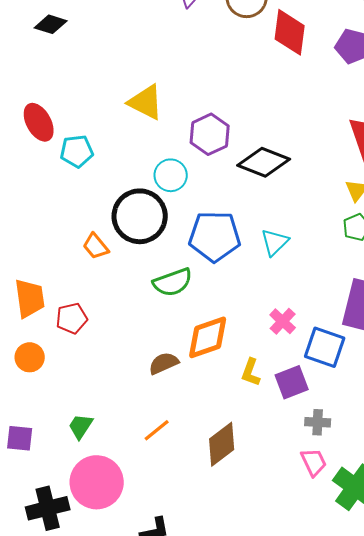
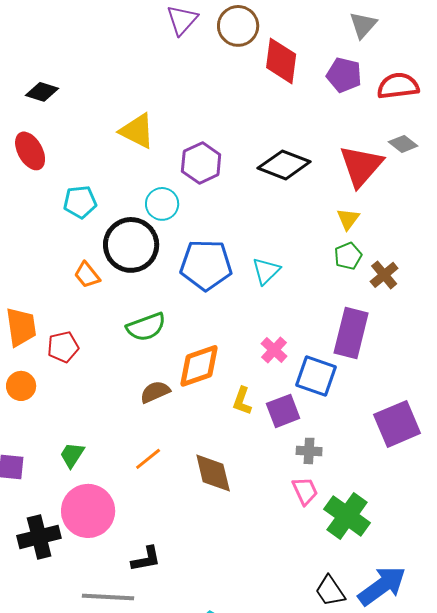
black diamond: (51, 24) -> (42, 92), moved
cyan pentagon: (77, 151) -> (80, 202), moved
black diamond: (264, 162) -> (284, 165), moved
green semicircle: (173, 282) -> (146, 327), moved
brown diamond: (222, 444) -> (213, 473), turned -66

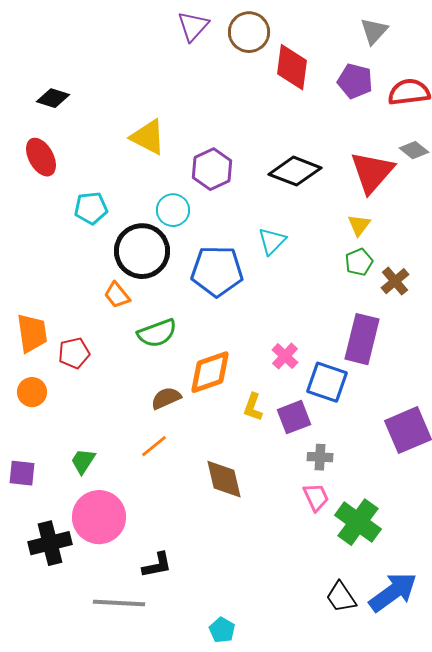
cyan triangle: (266, 271) -> (272, 241), moved
orange trapezoid: (87, 275) -> (117, 295), moved
orange line: (148, 459) -> (154, 446), moved

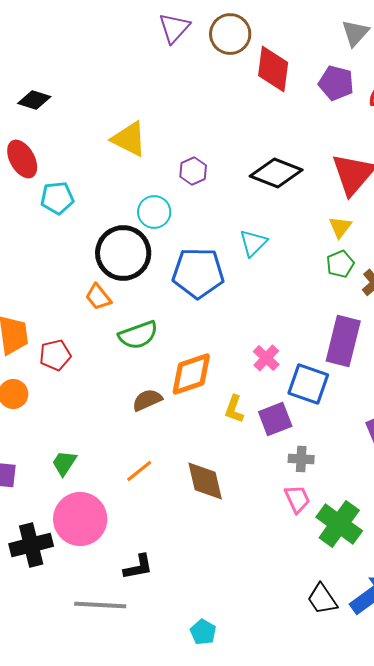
purple hexagon: (212, 169) -> (193, 171), size x0.7
cyan pentagon: (91, 208) -> (57, 198), moved
orange line: (154, 446) -> (139, 471), moved

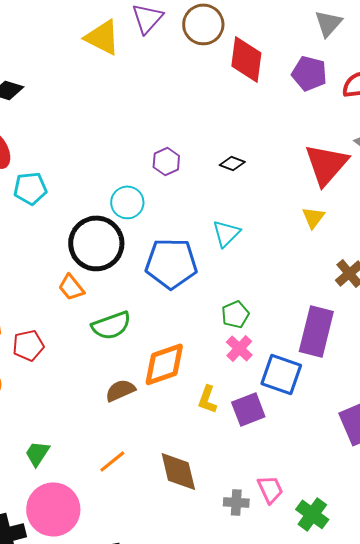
yellow triangle: (129, 139) -> (102, 37), moved
black diamond: (276, 173) -> (232, 163), moved, size x0.5
green pentagon: (340, 264) -> (235, 314), moved
gray cross: (301, 459) -> (236, 502), moved
green cross: (339, 524) -> (312, 514), size x0.7

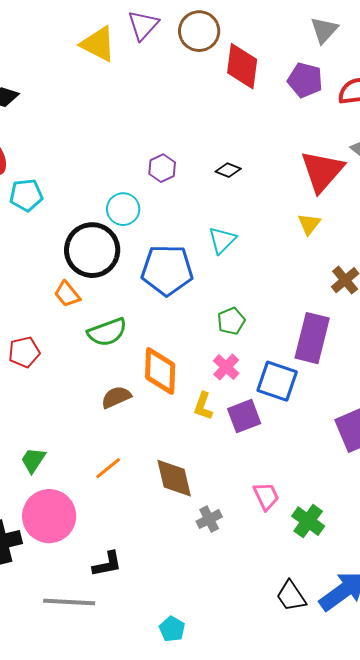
pink cross: (239, 348) -> (226, 367), moved
orange diamond: (164, 364) -> (160, 371), turned -69
gray cross: (236, 502) -> (209, 519), moved, turned -30

